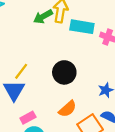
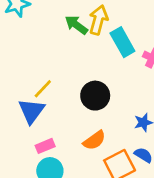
green arrow: (43, 17) -> (76, 25), turned 60
cyan rectangle: (82, 27) -> (122, 42), turned 45

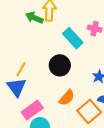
cyan rectangle: (122, 42) -> (73, 38), moved
pink rectangle: (45, 146) -> (32, 110), size x1.5

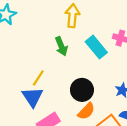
green arrow: (34, 18) -> (61, 46), moved, turned -138
black circle: (60, 65) -> (82, 90), moved

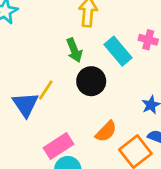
black circle: (82, 90) -> (91, 81), moved
blue triangle: (33, 97) -> (25, 104), moved

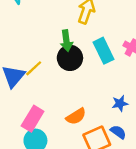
black circle: (91, 81) -> (70, 58), moved
pink rectangle: (58, 146) -> (33, 119), turned -40

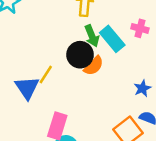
green arrow: (66, 41) -> (92, 36), moved
orange semicircle: (76, 116) -> (94, 66), moved

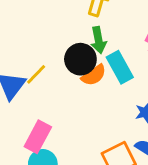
cyan rectangle: (112, 39) -> (120, 67), moved

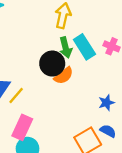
cyan rectangle: (120, 67) -> (84, 47), moved
yellow line: (36, 74) -> (16, 95), moved

